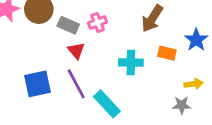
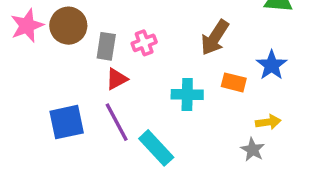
gray rectangle: (68, 25) -> (106, 46), turned 75
red triangle: (76, 51) -> (117, 79), turned 42
gray star: (182, 105) -> (253, 150), turned 30

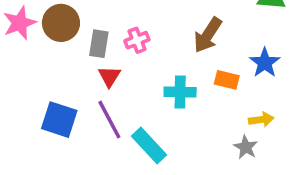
red triangle: (117, 79) -> (109, 76), turned -30
blue square: (67, 122) -> (59, 120), turned 30

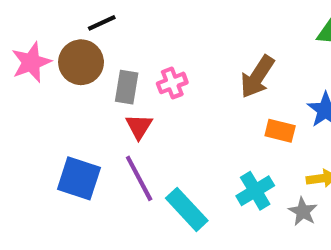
cyan cross: (180, 92) -> (255, 191), moved, turned -32

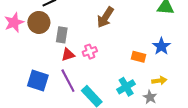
brown arrow: (257, 77) -> (105, 17), moved
pink cross: (172, 83) -> (90, 52), moved
red triangle: (139, 127) -> (68, 55), turned 40

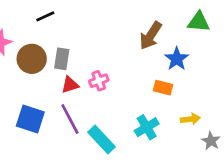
brown arrow: (105, 17) -> (151, 36), moved
brown circle: (39, 22) -> (32, 59), moved
blue star: (161, 46) -> (177, 59), moved
gray star: (150, 97) -> (211, 141), moved

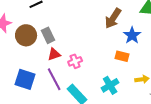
gray rectangle: (62, 59) -> (48, 35), turned -35
pink cross: (99, 81) -> (75, 61), moved

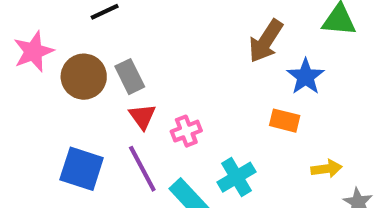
red triangle: (54, 54) -> (142, 116), turned -48
cyan cross: (110, 85) -> (236, 177), moved

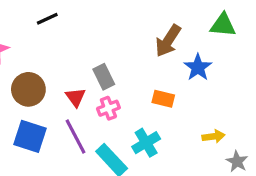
brown circle: (84, 77) -> (28, 89), moved
gray rectangle: (130, 77) -> (104, 77), moved
orange rectangle: (285, 121) -> (163, 99), moved

